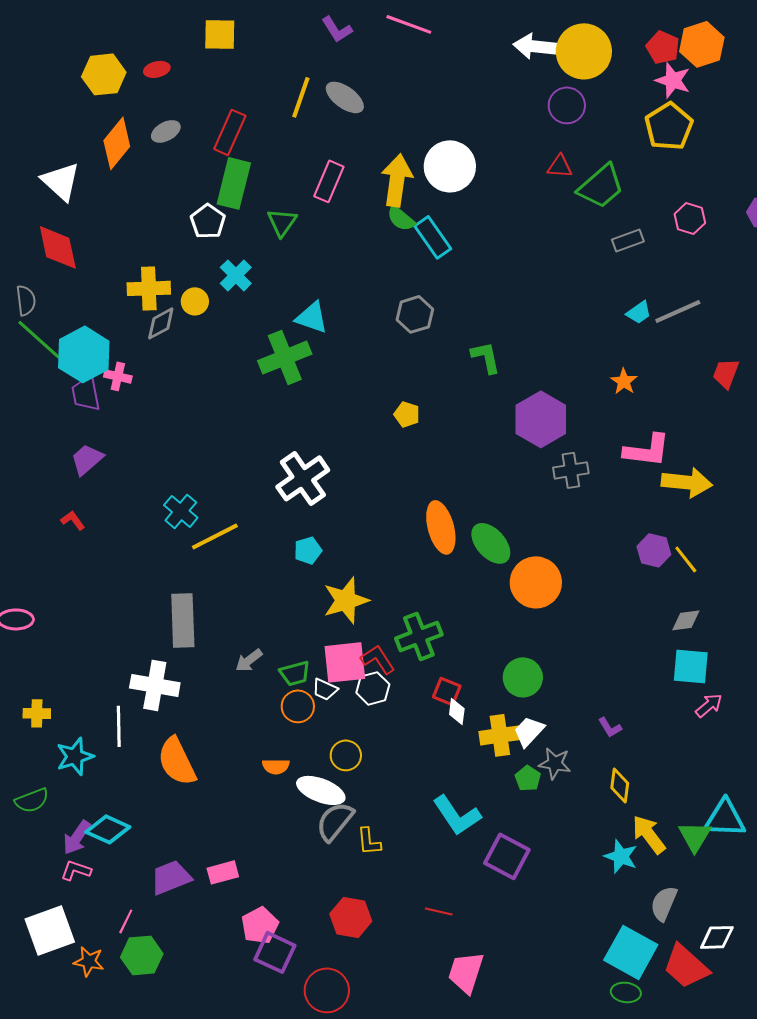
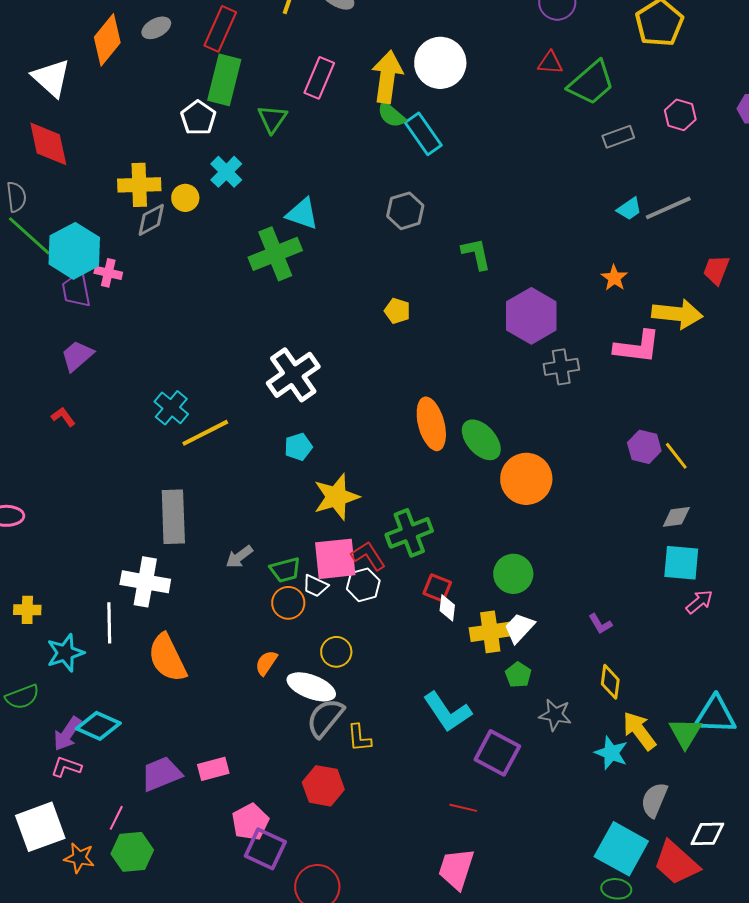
yellow arrow: (687, 482) -> (677, 314), moved
gray star: (555, 763) -> (555, 715), moved
orange semicircle: (276, 766) -> (266, 663), turned 124
red line: (439, 911) -> (463, 808), moved
red hexagon: (351, 917) -> (323, 786), moved

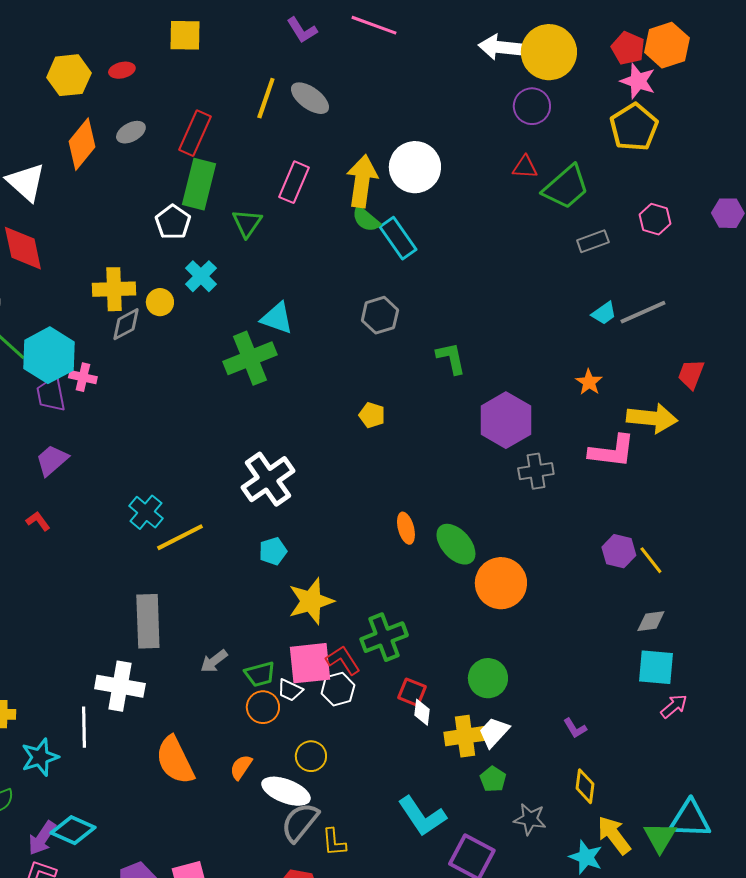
orange ellipse: (431, 424) -> (406, 528), size x0.6
orange semicircle: (167, 658) -> (175, 760), moved

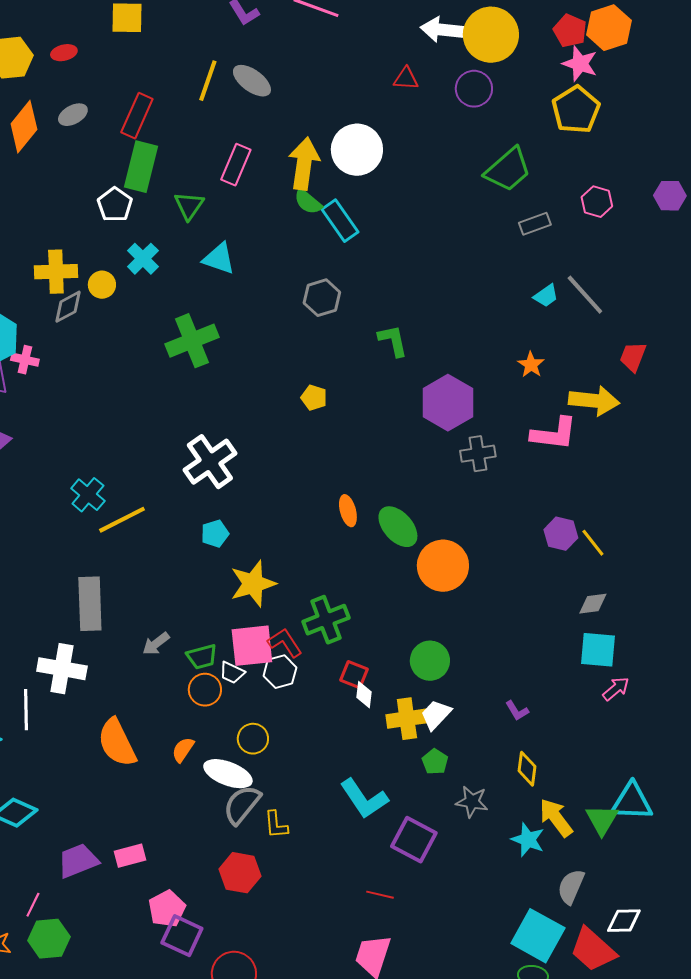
red triangle: (525, 167) -> (406, 79), moved
gray line: (643, 312) -> (585, 295), turned 72
cyan triangle: (277, 318) -> (219, 259), moved

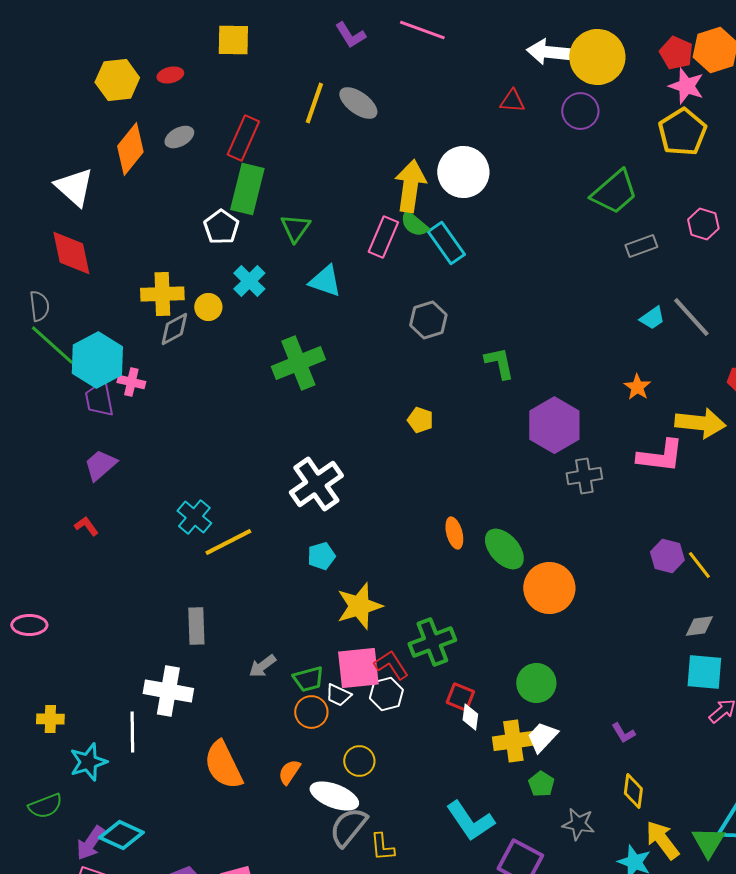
pink rectangle: (236, 165) -> (383, 237), moved
gray rectangle: (90, 604) -> (196, 626), size x0.7

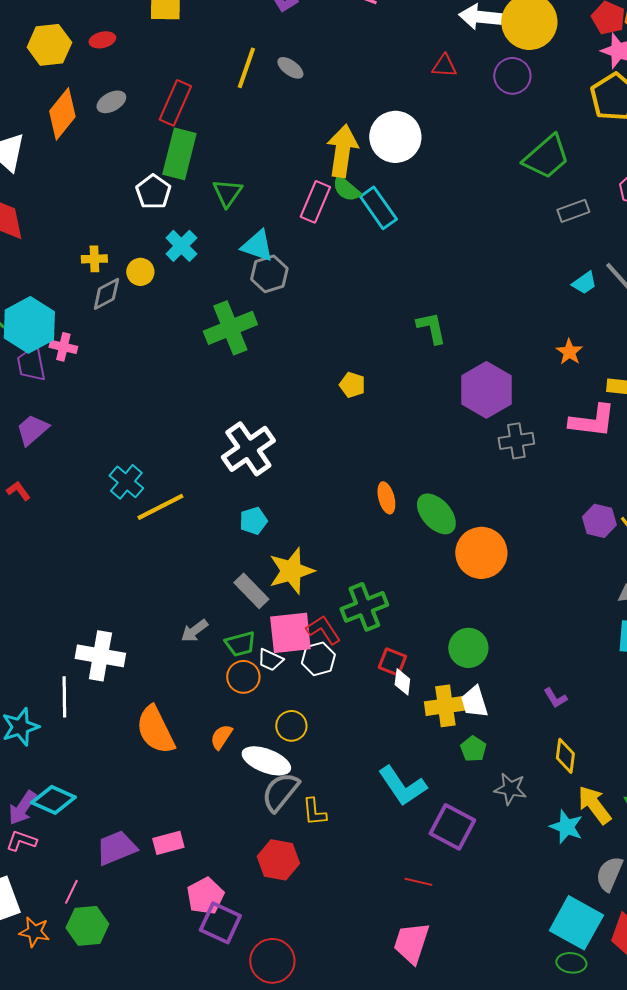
gray ellipse: (358, 103) -> (290, 68), size x0.7
yellow cross: (162, 294) -> (94, 259), size x0.6
gray hexagon: (428, 320) -> (269, 274), moved
gray rectangle: (196, 626) -> (251, 591), moved, turned -42
white trapezoid: (542, 737) -> (474, 702), turned -60

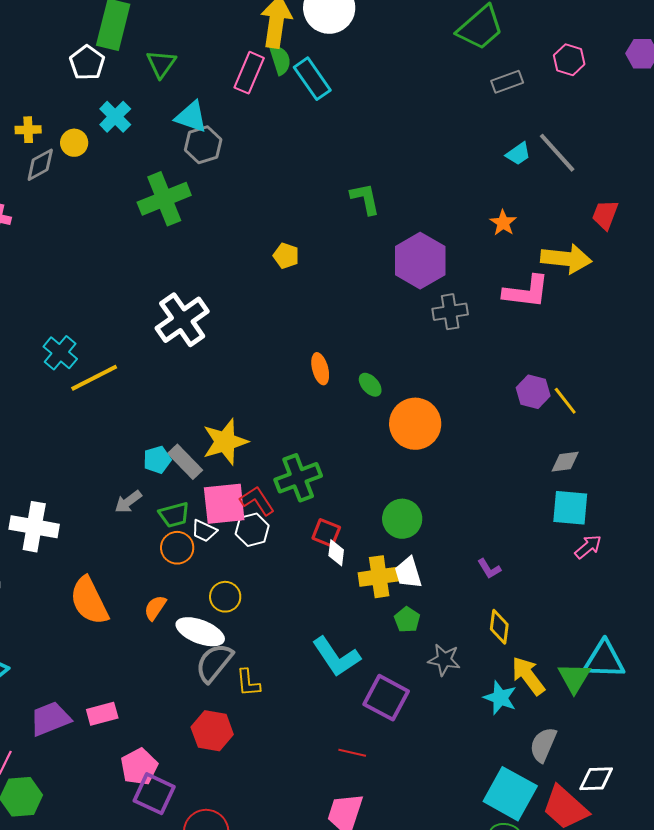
green semicircle: (346, 189) -> (280, 60), turned -148
green ellipse: (436, 514) -> (370, 385), size x0.6
cyan pentagon: (253, 521) -> (157, 460), moved

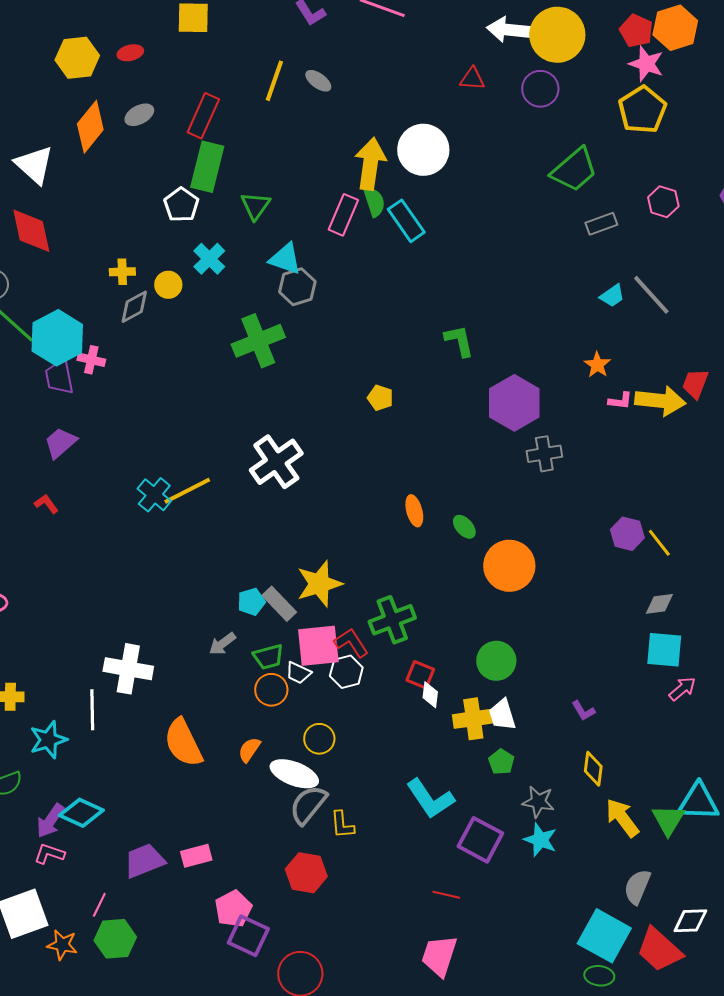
red trapezoid: (605, 215) -> (695, 384), moved
pink L-shape: (526, 292) -> (620, 401), moved, size x0.5
yellow line: (94, 378) -> (187, 491), moved
cyan star: (500, 698) -> (540, 840), moved

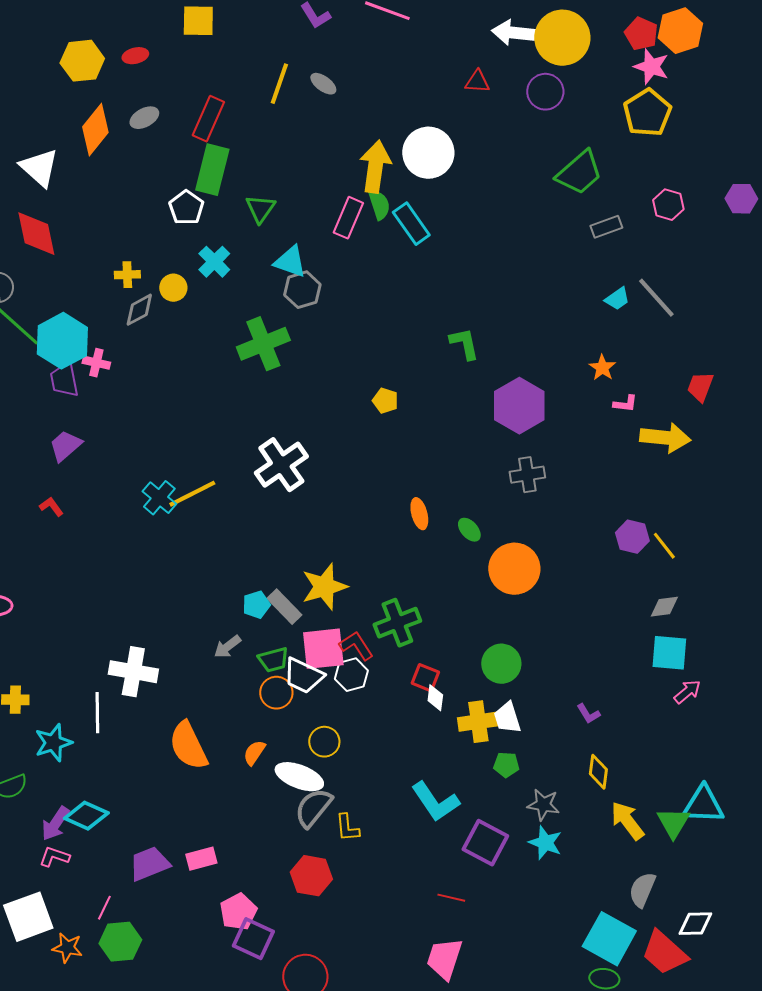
yellow arrow: (660, 401) -> (665, 438), moved
gray cross: (544, 454) -> (527, 475), moved
white trapezoid: (298, 673) -> (303, 676), size x1.6
green pentagon: (501, 762) -> (506, 765), turned -30

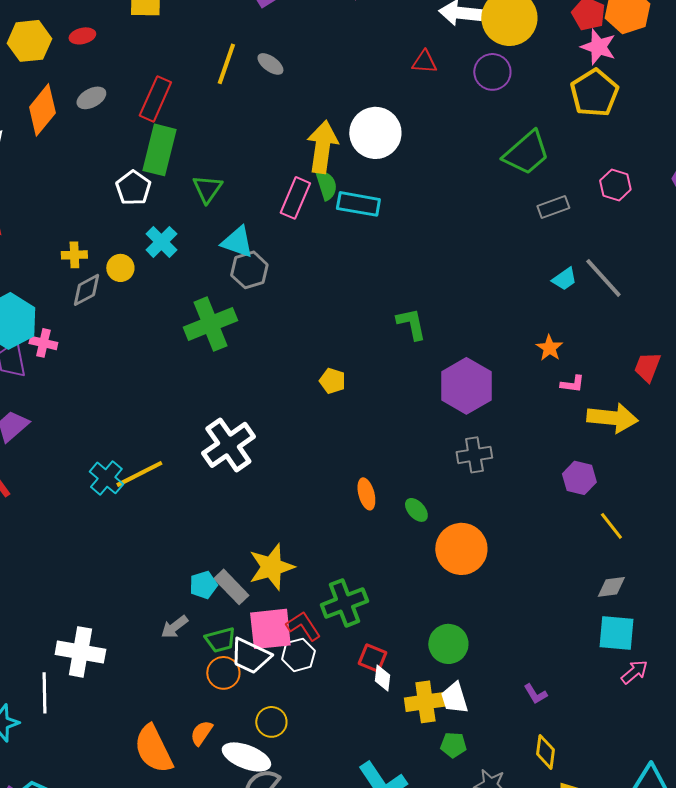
cyan rectangle: (411, 224) -> (358, 204), turned -45
purple hexagon: (632, 537) -> (579, 478), moved
orange semicircle: (188, 746) -> (153, 749), moved

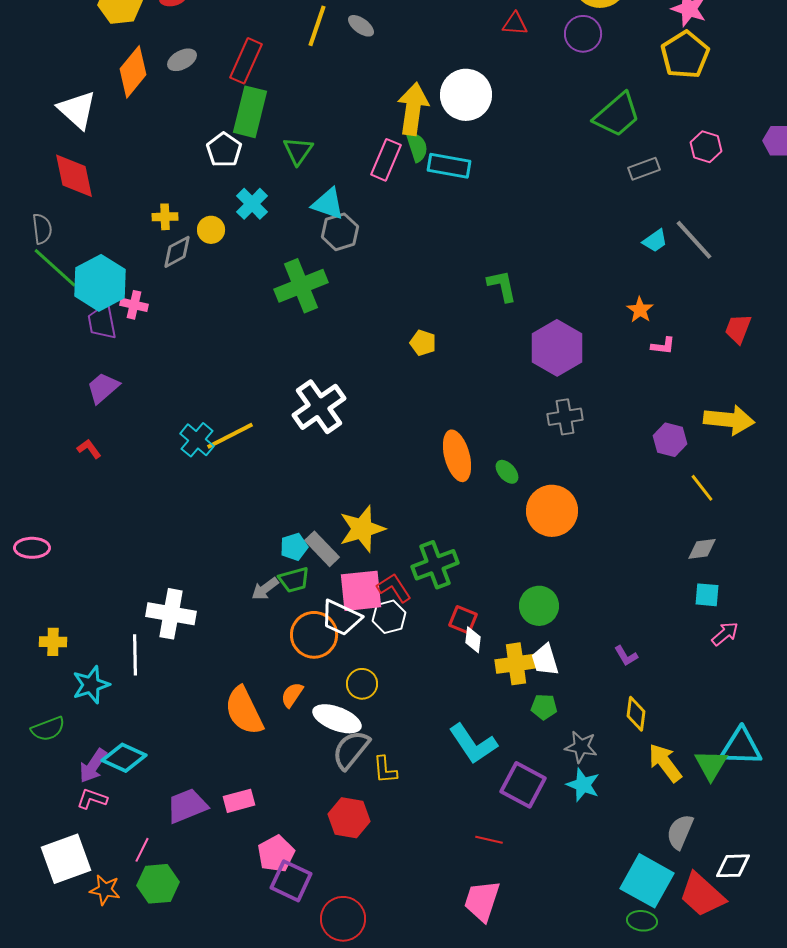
yellow arrow: (612, 418) -> (729, 420), moved
orange ellipse: (366, 494) -> (457, 456), size x1.6
cyan square: (616, 633) -> (707, 595), size x0.7
green trapezoid: (220, 640) -> (294, 580), moved
orange circle: (223, 673) -> (314, 635), size x1.4

